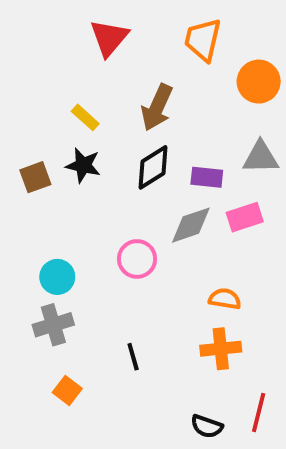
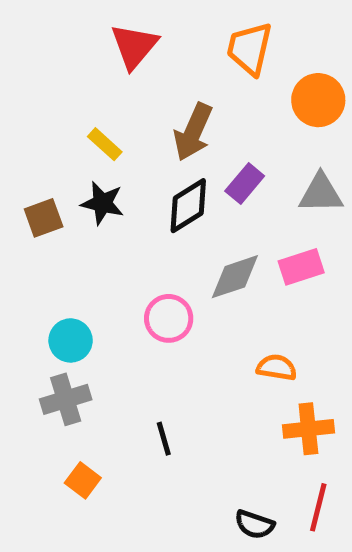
purple rectangle: (207, 177) -> (245, 183), moved, turned -56
orange cross: (221, 349) -> (308, 429), moved

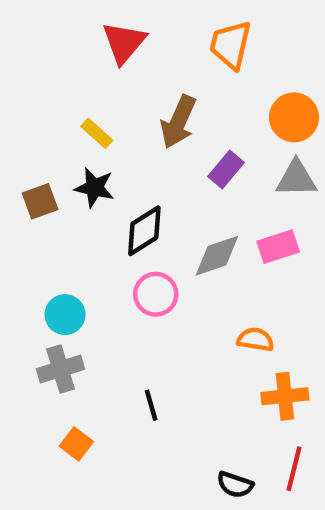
orange circle: (318, 100) -> (294, 117), moved
black diamond: (188, 206) -> (144, 231), moved

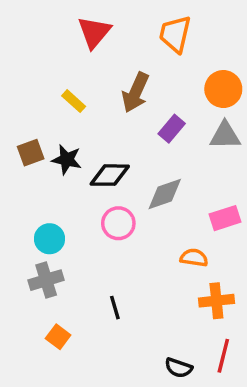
black star: (94, 188) -> (67, 160), moved
black diamond: (144, 231) -> (110, 175), turned 33
pink rectangle: (278, 247) -> (225, 218), moved

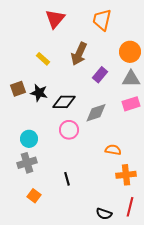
pink rectangle: (225, 218) -> (131, 104), moved

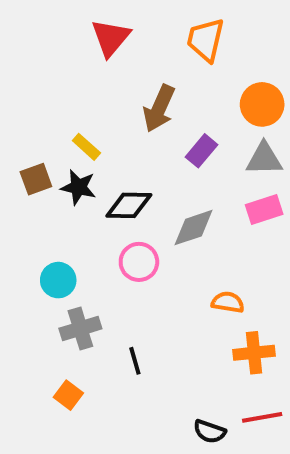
yellow rectangle: (43, 59) -> (86, 147), moved
gray cross: (27, 163) -> (80, 329), moved
red line: (130, 207) -> (262, 417), turned 66

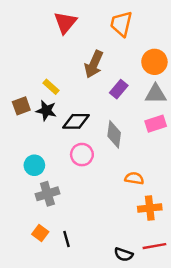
gray diamond: (193, 228) -> (114, 134), turned -64
black line: (135, 361) -> (66, 239), moved

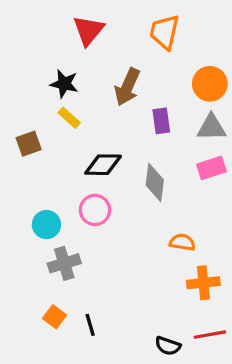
purple rectangle: (119, 89) -> (161, 121), turned -48
black star: (46, 111) -> (64, 84), moved
pink circle: (82, 155) -> (95, 210), moved

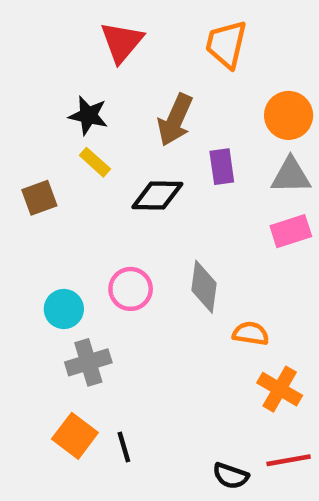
black diamond: (103, 165) -> (157, 196), moved
gray diamond: (155, 182) -> (204, 287), moved
orange cross: (203, 283) -> (280, 389), turned 36
orange square: (55, 317) -> (75, 436), size x1.4

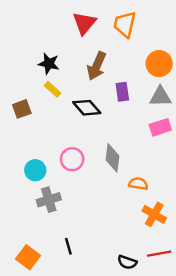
red triangle: (122, 42) -> (84, 23), moved
black diamond: (157, 196) -> (87, 108), turned 48
orange square: (75, 436) -> (28, 257), moved

